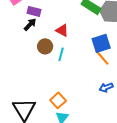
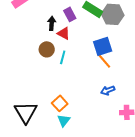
purple rectangle: (34, 11) -> (70, 14), moved, turned 48
black arrow: (30, 24) -> (52, 23), moved, turned -40

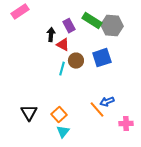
brown circle: (47, 49) -> (76, 61), moved
orange line: (104, 60) -> (97, 110), moved
black triangle: (26, 112) -> (29, 113), moved, size x0.7

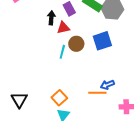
red triangle: (63, 45) -> (63, 28), turned -40
orange line: (97, 110) -> (97, 93), turned -48
black triangle: (29, 113) -> (19, 100), moved

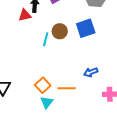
red triangle: (63, 28) -> (25, 15), moved
orange line: (97, 93) -> (67, 88), moved

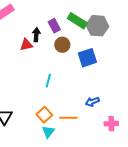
brown circle: (60, 31) -> (62, 45), moved
cyan line: (46, 39) -> (48, 81), moved

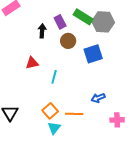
red triangle: (26, 45) -> (32, 63), moved

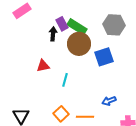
green rectangle: (83, 17) -> (77, 27), moved
purple rectangle: (60, 22) -> (62, 24), moved
brown circle: (68, 41) -> (79, 44), size x1.5

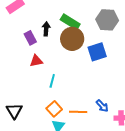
purple rectangle: (62, 24) -> (30, 38), moved
cyan line: (65, 80) -> (52, 81), moved
blue arrow: (109, 101) -> (102, 106), moved, turned -112

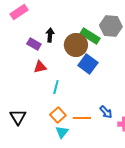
green rectangle: (70, 22) -> (90, 36), moved
purple rectangle: (30, 38) -> (34, 44), turned -32
blue square: (97, 52) -> (88, 64), moved, turned -36

